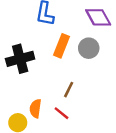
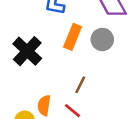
black cross: (20, 59) -> (27, 51), turned -32

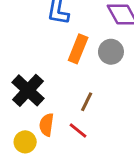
black cross: (27, 51) -> (28, 90), moved

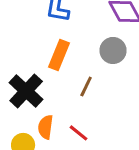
orange rectangle: (78, 49) -> (59, 55), moved
brown line: (87, 102) -> (86, 86), moved

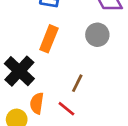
brown line: (86, 86) -> (77, 83), moved

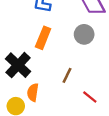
red line: (66, 109) -> (90, 97), moved

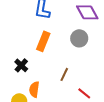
black cross: (18, 65) -> (21, 65), size x0.6

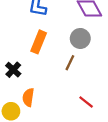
brown line: (64, 74) -> (70, 63), moved

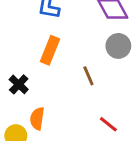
gray circle: (80, 38) -> (118, 46), moved
brown line: (70, 63) -> (88, 76), turned -49

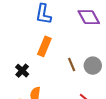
gray circle: (118, 46) -> (93, 66), moved

